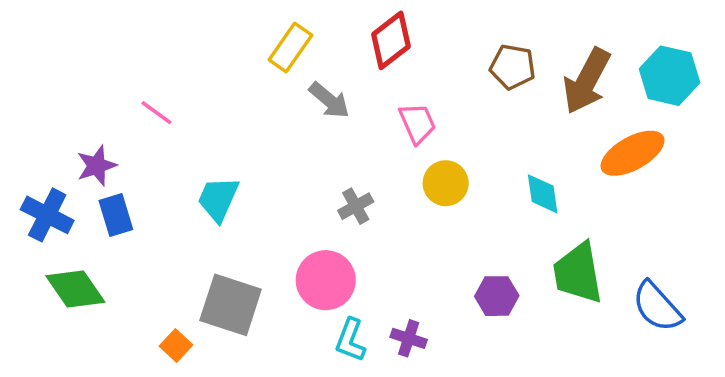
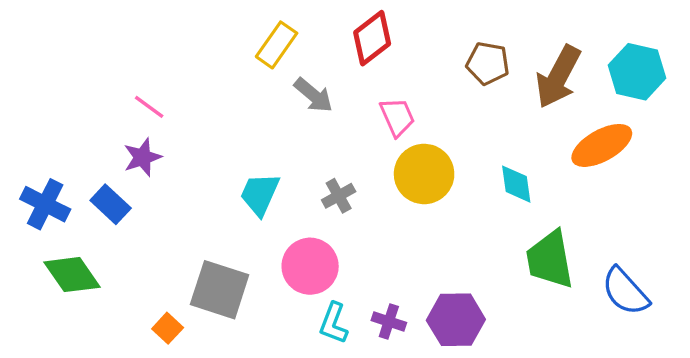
purple star: (97, 166) -> (142, 157), moved
yellow circle: (446, 183) -> (424, 174), size x1.4
cyan trapezoid: (218, 199) -> (260, 194), moved
blue rectangle: (116, 215) -> (111, 204), turned -30
purple hexagon: (497, 296) -> (456, 320), moved, size x1.4

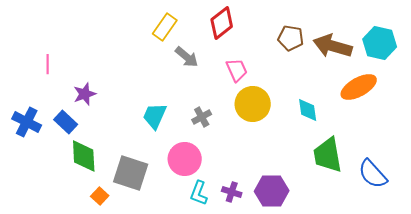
brown arrow: (558, 77) -> (333, 46), turned 78
pink line: (149, 107) -> (48, 64), moved, turned 54
green diamond: (72, 275) -> (84, 156), moved, turned 32

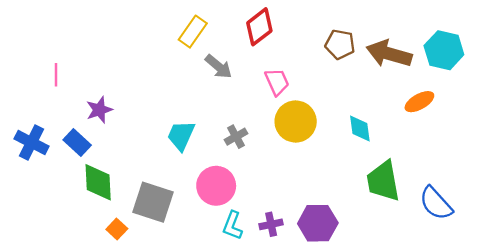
orange ellipse: (359, 87) -> (419, 102), size x0.7
purple cross: (232, 192) -> (271, 224), turned -30

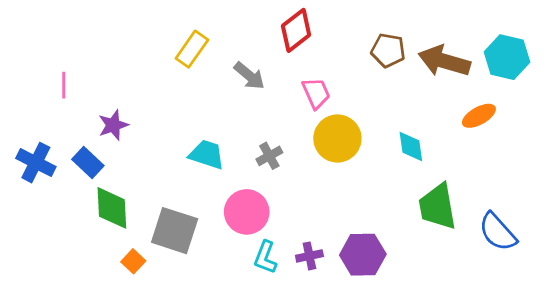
yellow rectangle: (193, 32) -> (192, 49), moved
cyan trapezoid: (181, 136) -> (207, 155), turned 84

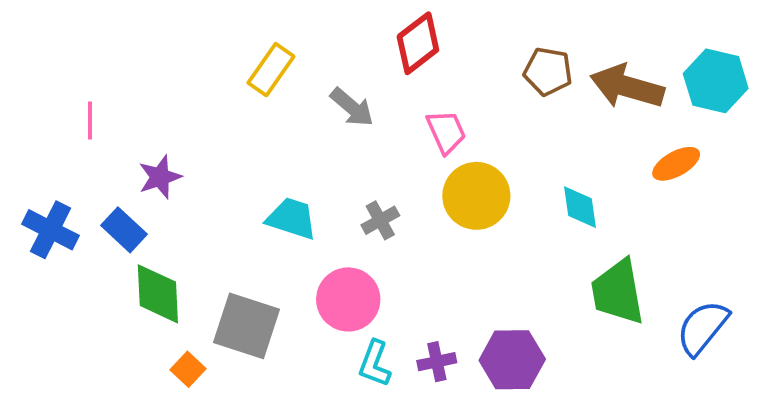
blue semicircle: (498, 232) -> (702, 328), turned 81

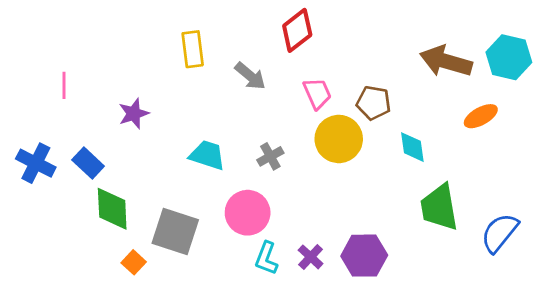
yellow rectangle: (271, 70) -> (193, 49), turned -42
brown pentagon: (548, 71) -> (374, 103), moved
purple star: (160, 177) -> (134, 114), moved
purple cross: (437, 362) -> (311, 257), turned -35

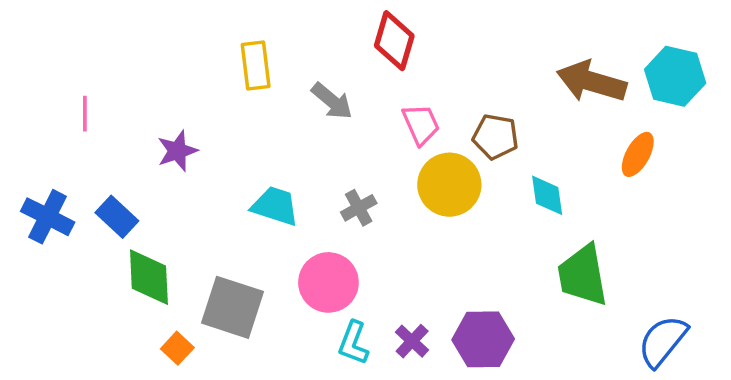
red diamond: (297, 30) -> (394, 41), turned -36
orange ellipse: (481, 116) -> (638, 154), turned -32
blue semicircle: (500, 233) -> (663, 341), moved

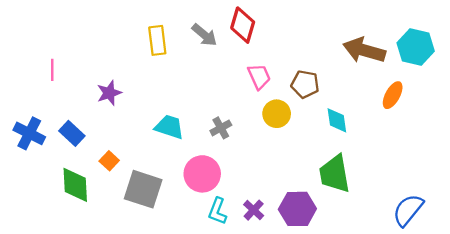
gray arrow: (332, 101) -> (204, 35), moved
yellow circle: (449, 185) -> (277, 114), size x0.7
green trapezoid: (583, 275) -> (335, 174), moved
green diamond: (149, 277) -> (75, 185), moved
orange square: (177, 348) -> (109, 161), moved

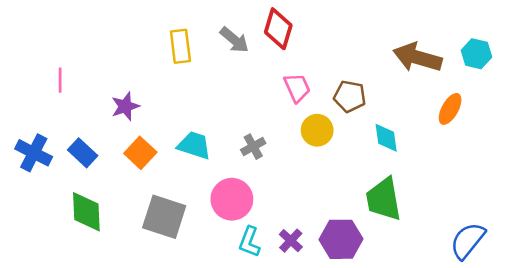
cyan hexagon: (416, 47) -> (476, 54), size x0.7
orange square: (109, 161) -> (140, 153), moved, size x1.4

